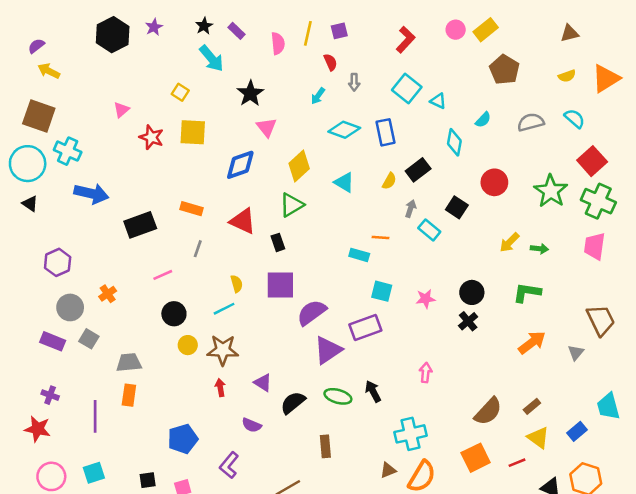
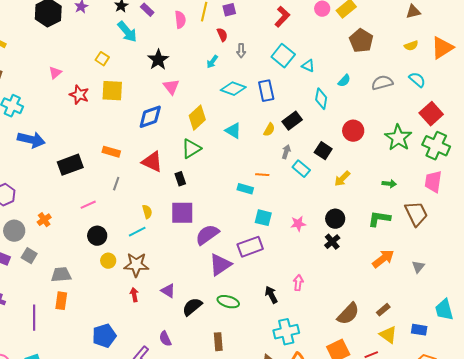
yellow arrow: (509, 242) -> (342, 179), moved
brown trapezoid: (601, 320) -> (416, 214), moved
black arrow: (373, 391) -> (271, 295), moved
purple semicircle: (252, 425) -> (165, 339), moved, turned 42
blue rectangle: (577, 431) -> (419, 330), turned 49

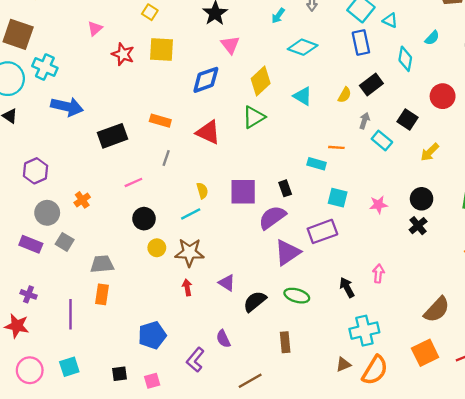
blue rectangle: (266, 91) -> (361, 43), moved
black rectangle: (180, 179) -> (285, 188), moved

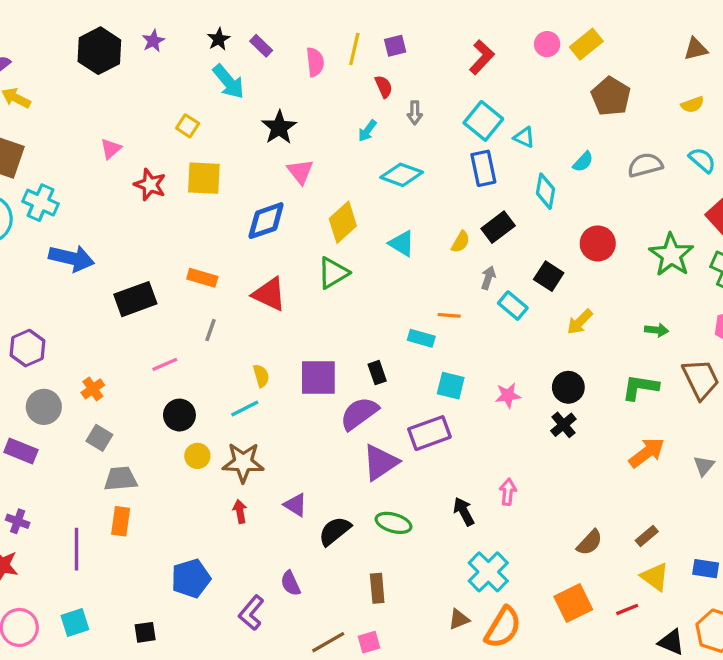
gray square: (65, 242) -> (99, 438), moved
brown semicircle: (437, 310) -> (590, 542), size x0.7
cyan cross: (364, 331) -> (488, 572), turned -32
pink square: (152, 381) -> (369, 642), moved

